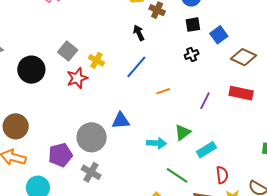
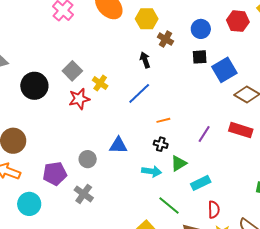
blue square: (219, 35) -> (224, 70), size x1.4
black cross: (192, 55) -> (161, 144), moved, turned 32
gray circle: (92, 137) -> (88, 159), size x0.6

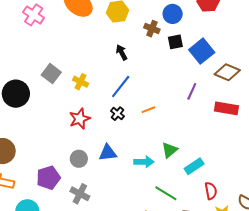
brown cross: (165, 39) -> (152, 29), moved
red star: (79, 99) -> (80, 119), moved
purple line: (204, 134) -> (192, 91), moved
black cross: (161, 144) -> (117, 114), moved, turned 32
blue triangle: (118, 145) -> (108, 153), moved

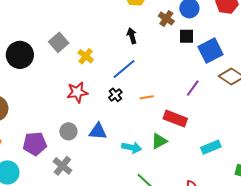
red rectangle: (226, 108) -> (175, 119), moved
cyan rectangle: (194, 166) -> (211, 147), moved

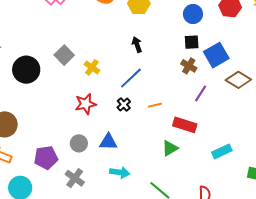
brown cross: (166, 18) -> (189, 66), moved
cyan arrow: (132, 147) -> (120, 172), moved

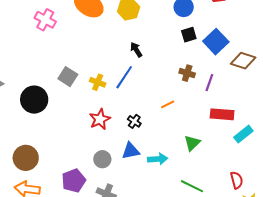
brown cross: (189, 66) -> (187, 73), moved
blue line: (131, 78) -> (124, 77), moved
black cross: (124, 104) -> (134, 121), moved
red rectangle: (185, 125) -> (222, 114), moved
cyan arrow: (120, 172) -> (158, 159), moved

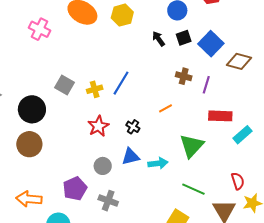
black arrow: (136, 50) -> (158, 39), moved
yellow cross: (98, 82) -> (95, 89), turned -35
green triangle: (192, 143) -> (192, 146), size x1.5
brown circle: (26, 158) -> (29, 144), moved

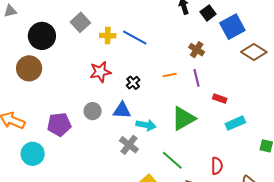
black square: (184, 38) -> (208, 13), turned -35
blue line: (121, 83) -> (135, 37), turned 70
purple line: (206, 85) -> (196, 78), moved, turned -48
red rectangle: (220, 116) -> (220, 99), size x0.6
gray cross: (108, 201) -> (129, 145), moved

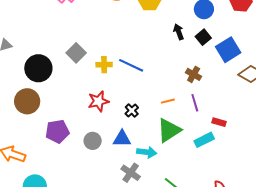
green triangle: (183, 118) -> (169, 130), moved
cyan rectangle: (235, 123) -> (204, 140), moved
purple pentagon: (59, 124) -> (57, 131), moved

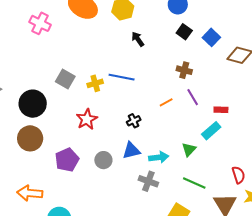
black arrow: (179, 32) -> (138, 39), moved
blue square: (228, 50) -> (211, 37), size x0.7
red star: (98, 101) -> (87, 119), moved
black cross: (132, 111) -> (134, 121), turned 32
green triangle: (169, 130) -> (189, 149), moved, size x0.6

